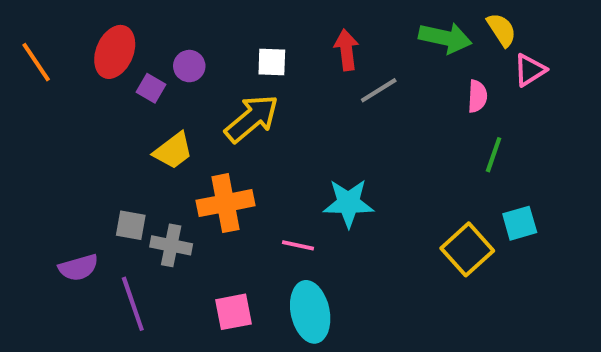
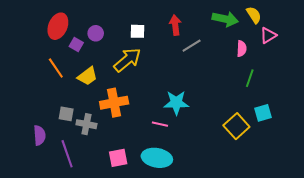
orange line: (36, 62) -> (56, 68), moved
pink line: (298, 245) -> (160, 124), moved
purple semicircle: (78, 268) -> (40, 135), turned -78
cyan ellipse: (310, 312) -> (157, 158), turned -68

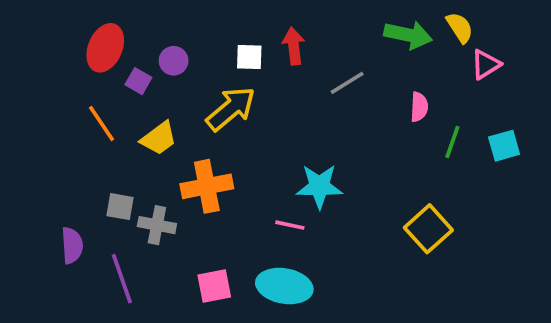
red arrow: (175, 25) -> (294, 46), moved
pink semicircle: (242, 49) -> (419, 107), moved
cyan square: (263, 113) -> (504, 146), moved

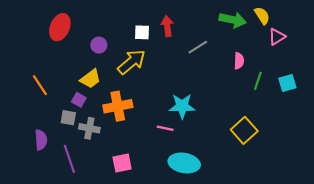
purple circle: (174, 61) -> (99, 45), moved
purple square: (138, 81) -> (79, 100), moved
orange line: (102, 124) -> (40, 85), moved
cyan ellipse: (284, 286) -> (184, 163), moved

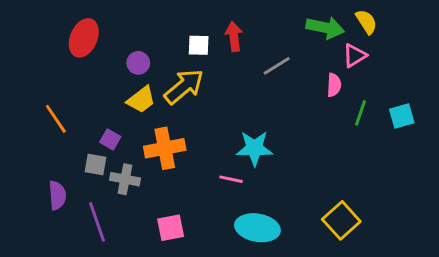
pink triangle: (277, 37) -> (355, 56), moved
yellow trapezoid: (90, 79) -> (141, 100), moved
yellow square: (244, 130) -> (341, 220), moved

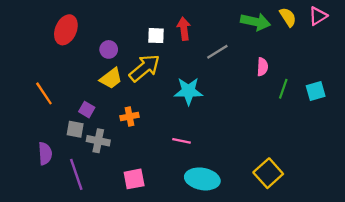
pink triangle: (355, 56) -> (318, 16), moved
orange cross: (165, 148) -> (129, 117), size x0.6
cyan star: (255, 148) -> (188, 91), moved

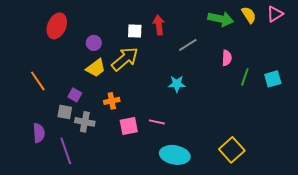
cyan star: (188, 91) -> (177, 84), moved, size x0.7
pink square: (134, 179) -> (129, 126), moved

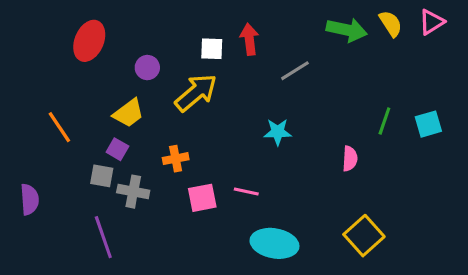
pink semicircle: (227, 58) -> (350, 159), moved
yellow trapezoid: (96, 68) -> (128, 113), moved
purple semicircle: (39, 133) -> (30, 199), moved

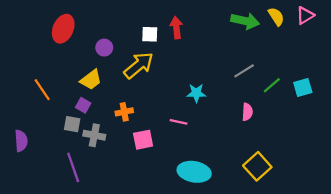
gray line: (295, 71) -> (244, 71), moved
green line: (384, 121) -> (272, 85), turned 30
pink line: (246, 192) -> (179, 122), moved

